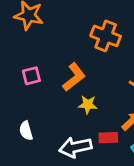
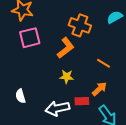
pink square: (31, 76) -> (30, 38), moved, size x1.5
orange L-shape: (74, 77) -> (66, 48), moved

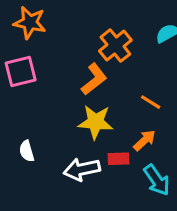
orange cross: (80, 25) -> (115, 46), turned 30
pink square: (30, 38) -> (21, 72), moved
yellow star: (67, 77) -> (96, 122), size x1.6

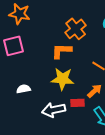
orange L-shape: (94, 79) -> (62, 51), turned -140
white semicircle: (27, 151) -> (24, 89), moved, turned 96

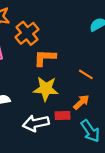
orange cross: (76, 29) -> (27, 33), moved

